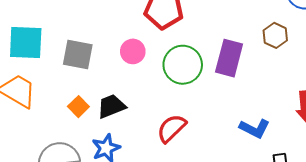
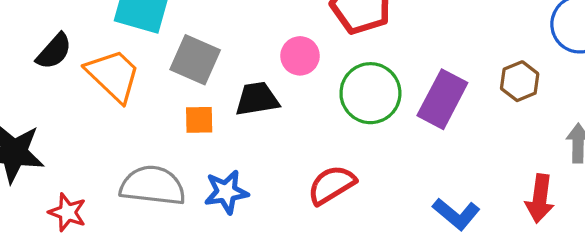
gray square: (78, 55) -> (195, 60), moved
black trapezoid: (111, 106) -> (257, 99), moved
orange square: (78, 107) -> (199, 120), turned 30

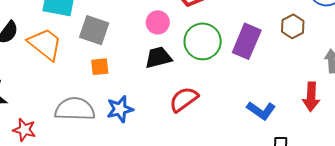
black trapezoid: (257, 99) -> (158, 58), moved

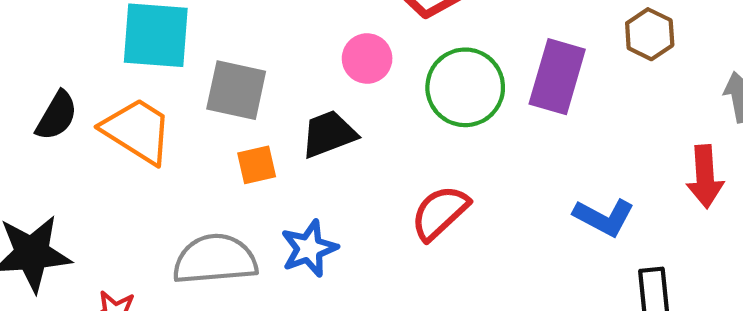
black trapezoid: (158, 58) -> (329, 134), moved

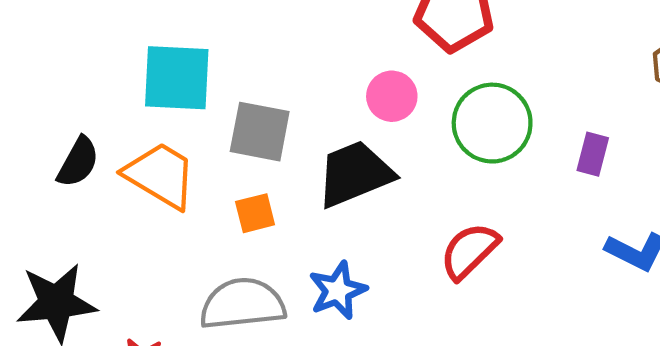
purple rectangle: (557, 77) -> (593, 154), moved, size x0.6
black trapezoid: (329, 134) -> (355, 174), size x1.4
orange square: (257, 165) -> (255, 213), moved

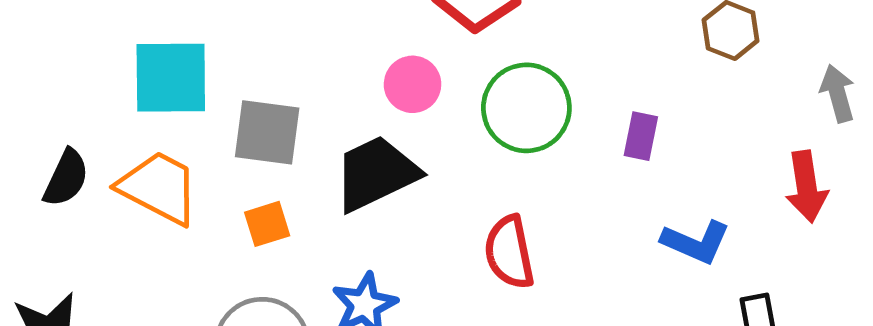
red semicircle: (469, 251) -> (509, 252), turned -54

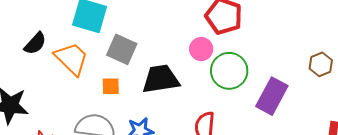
pink circle: (413, 84) -> (201, 49), moved
purple rectangle: (641, 136) -> (272, 96), size x1.8

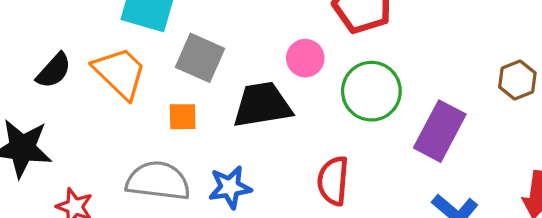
black semicircle: (35, 44) -> (54, 71), moved
pink circle: (201, 49) -> (305, 58), moved

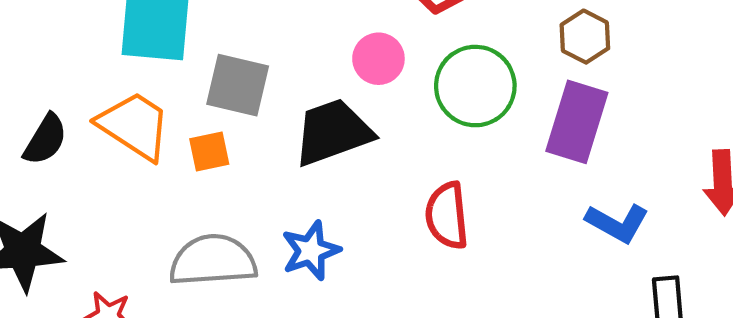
brown hexagon: (517, 80) -> (585, 37), moved
orange square: (183, 117) -> (209, 152), moved

